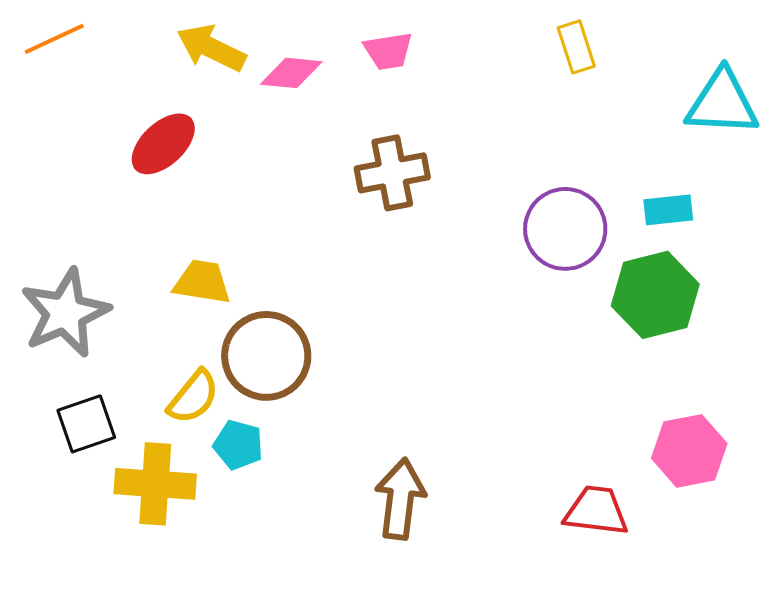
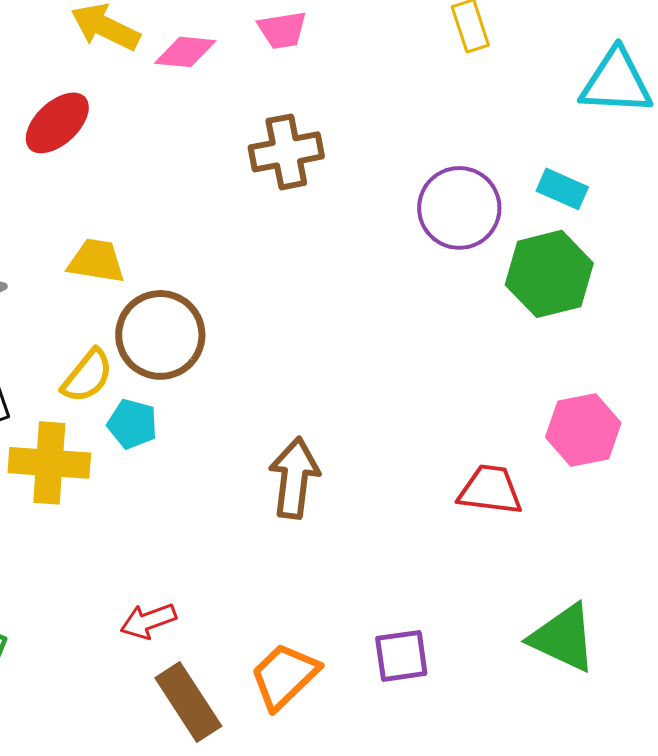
cyan rectangle: (668, 210) -> (562, 189), turned 30

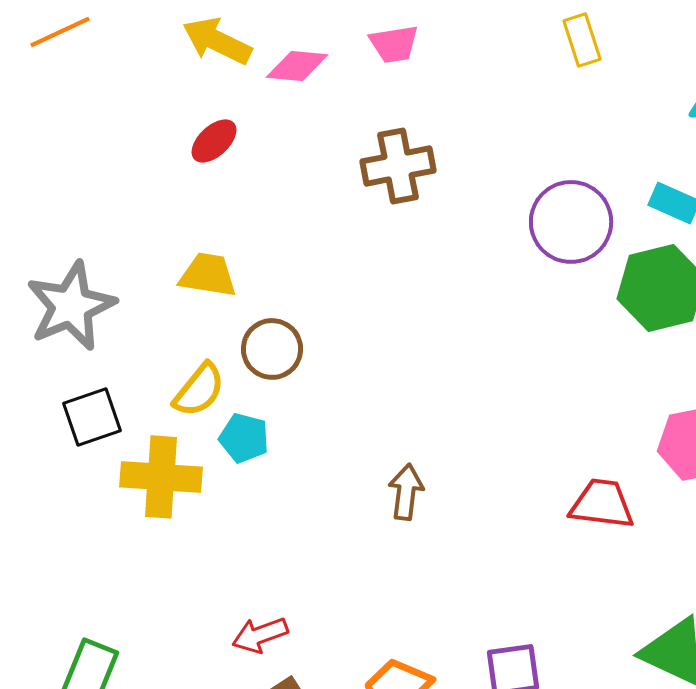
red ellipse: (57, 123) -> (214, 141), moved, size x0.7
brown circle: (160, 335) -> (272, 349), size x0.7
brown arrow: (294, 478) -> (406, 492), size x0.7

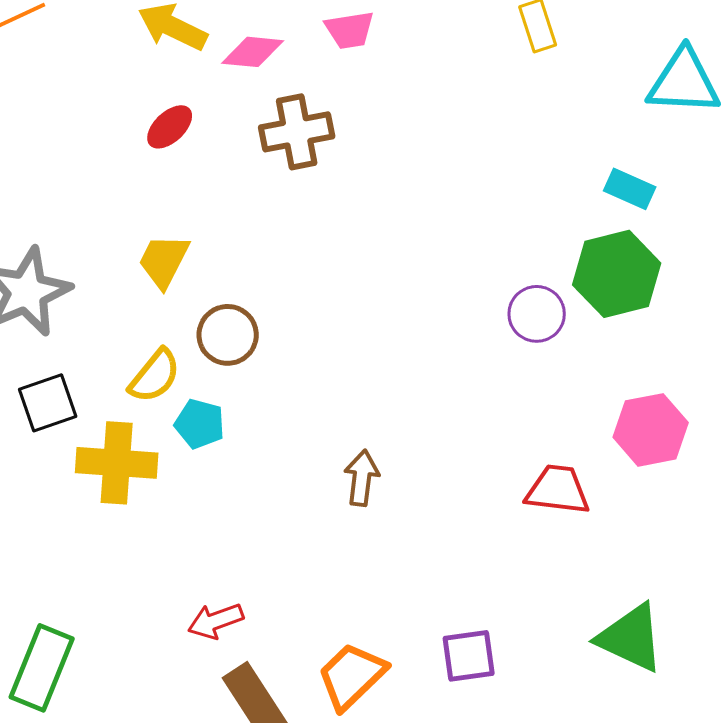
brown cross: (398, 166) -> (297, 132), moved
purple circle: (571, 222) -> (537, 314), moved, size x0.7
yellow trapezoid: (208, 275) -> (164, 261), turned -72

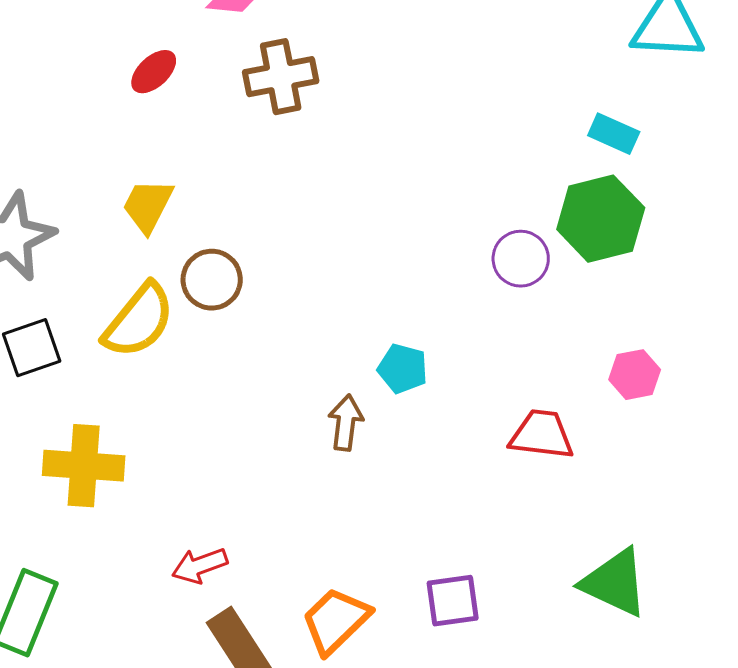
yellow semicircle: (155, 376) -> (139, 321), size x1.4
cyan pentagon: (200, 424) -> (403, 369), moved
pink hexagon: (651, 430) -> (635, 375), size x0.7
yellow cross: (117, 463) -> (84, 466), moved

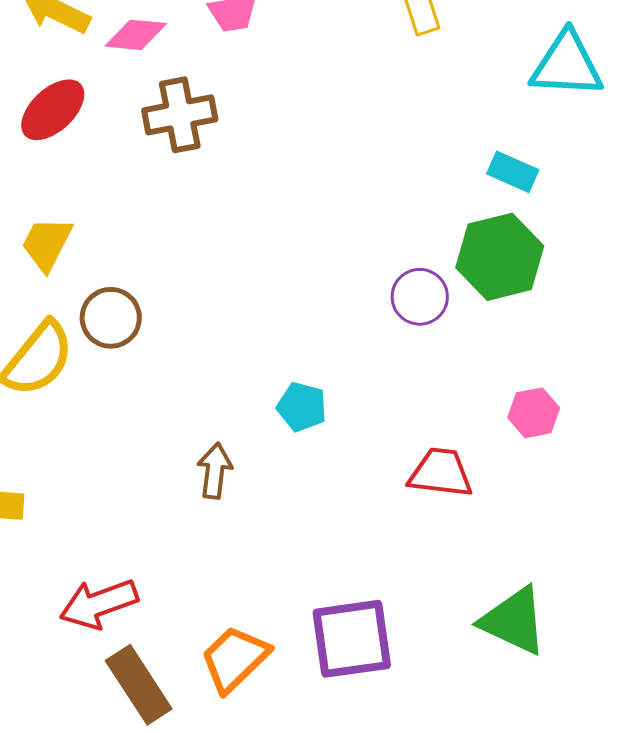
red ellipse: (154, 72) -> (53, 110), size x1.4
brown arrow: (346, 423) -> (215, 471), moved
red arrow: (200, 566) -> (99, 604), size x1.4
purple square: (453, 601) -> (352, 639), size x1.5

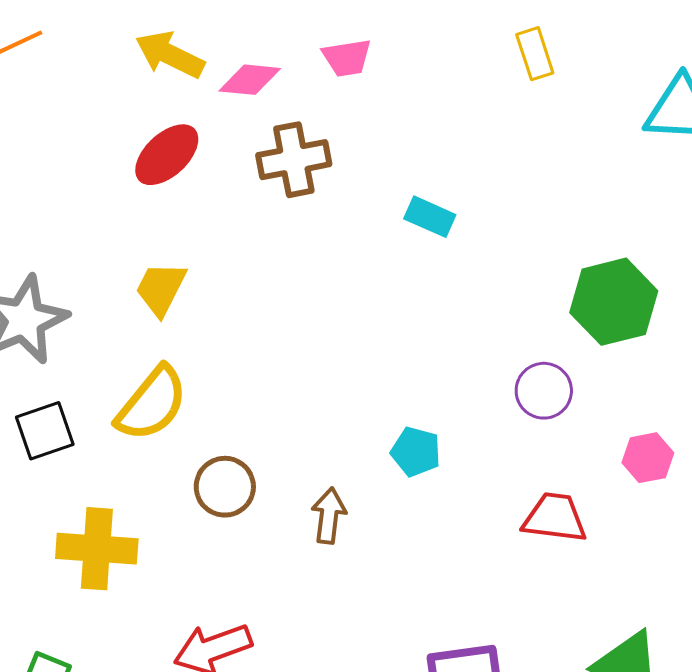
cyan rectangle: (513, 172) -> (430, 217), moved
purple circle: (420, 297) -> (544, 391), moved
brown circle: (111, 318) -> (225, 487), moved

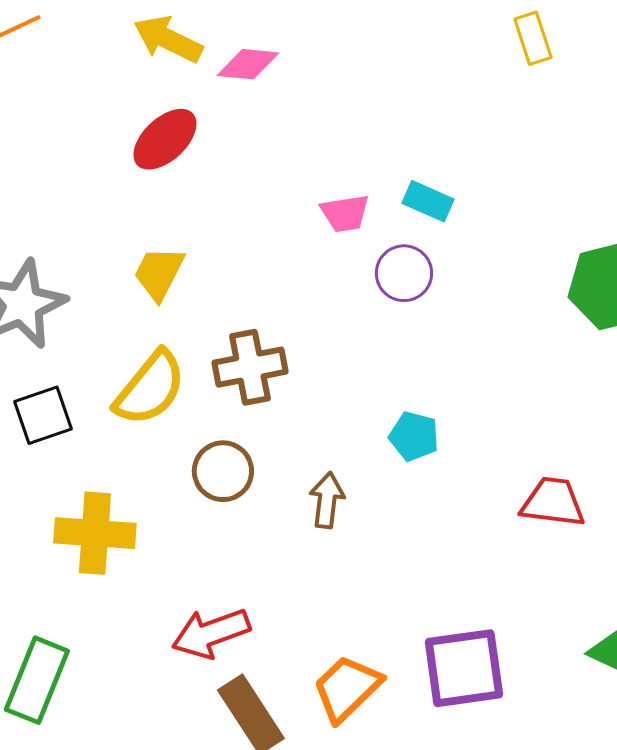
pink trapezoid: (347, 58) -> (345, 213), moved
brown cross: (294, 160) -> (250, 367), moved
purple circle: (544, 391) -> (404, 273), moved

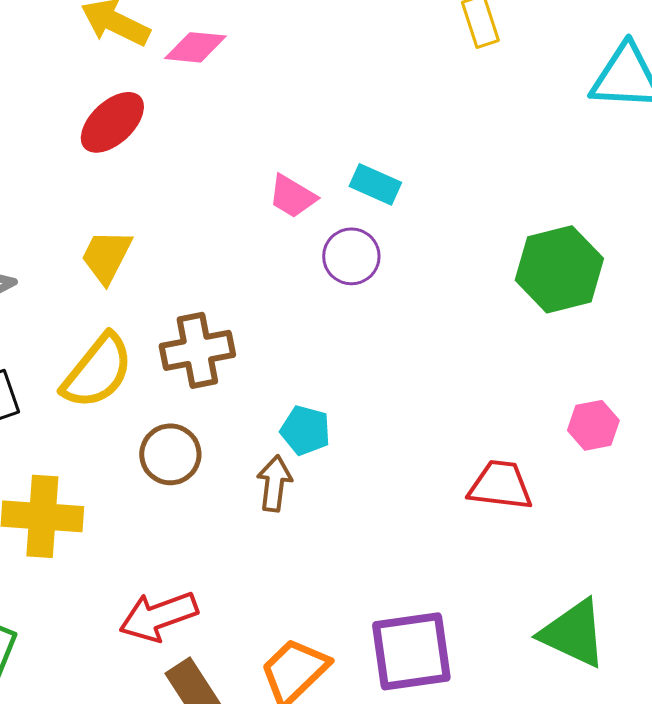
pink trapezoid: (345, 213) -> (292, 196), turned 40
cyan pentagon: (414, 436) -> (305, 430), moved

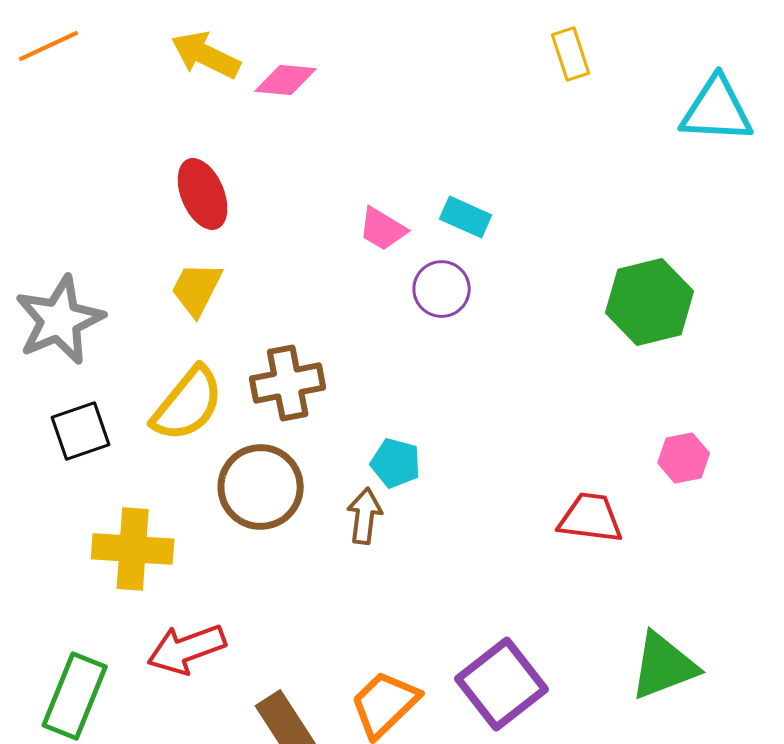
red ellipse: (112, 122) -> (203, 194), moved, turned -70
brown circle: (170, 454) -> (261, 487), size x1.4
red arrow: (158, 616) -> (187, 649), moved
green triangle: (573, 633) -> (664, 666), turned -46
purple square: (411, 651) -> (502, 684), turned -30

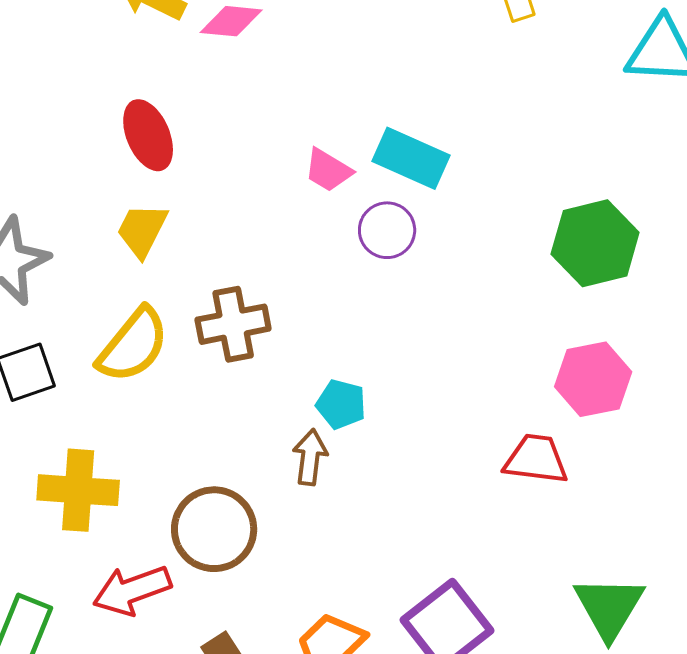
cyan rectangle: (466, 217) -> (411, 158), size x1.5
pink hexagon: (684, 458) -> (593, 379), moved, size x1.5
brown circle: (261, 487) -> (214, 529), moved
green triangle: (664, 666) -> (609, 607), turned -38

